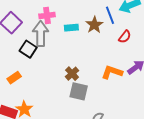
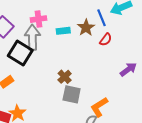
red semicircle: (125, 37) -> (106, 40), moved
black square: (28, 49) -> (20, 53), size x1.4
orange L-shape: (112, 72) -> (99, 107), moved, turned -50

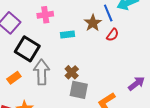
cyan rectangle: (63, 31) -> (67, 34), moved
gray arrow: (32, 37) -> (42, 72), moved
purple arrow: (128, 69) -> (136, 83), moved

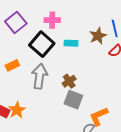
black square: (27, 49) -> (42, 44), moved
orange rectangle: (14, 78) -> (12, 65), moved

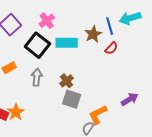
pink cross: (52, 20) -> (47, 21), turned -35
cyan rectangle: (71, 43) -> (67, 43), size x1.5
gray arrow: (40, 76) -> (37, 77), size x0.7

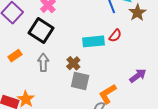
brown star: (93, 34) -> (137, 13), moved
cyan rectangle: (67, 43) -> (93, 41), moved
red semicircle: (111, 48) -> (115, 36), moved

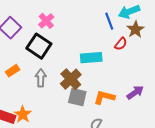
red semicircle: (115, 36) -> (121, 44), moved
brown cross: (73, 63) -> (71, 79), size x1.5
orange L-shape: (108, 94) -> (104, 97), moved, turned 45

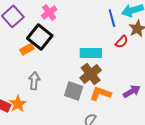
orange rectangle: (13, 71) -> (27, 49), moved
gray arrow: (41, 78) -> (34, 81), moved
brown cross: (71, 79) -> (91, 74), moved

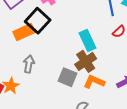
orange rectangle: (27, 49) -> (24, 32), size x1.5
cyan rectangle: (91, 53) -> (87, 40), turned 60

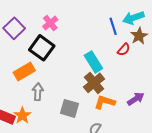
orange rectangle: (24, 32) -> (24, 71), moved
gray square: (67, 77) -> (69, 108), moved

